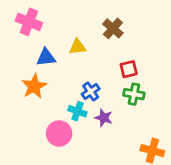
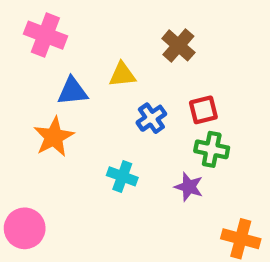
blue cross: (91, 91) -> (151, 118), moved
purple star: (104, 118) -> (189, 187), moved
pink circle: (59, 134) -> (25, 228), moved

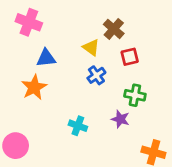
yellow triangle: (122, 75) -> (91, 47), moved, turned 42
red square: (203, 110) -> (130, 57), moved
cyan cross: (122, 176) -> (78, 126), moved

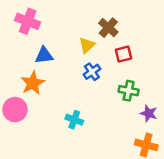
yellow triangle: (91, 47) -> (87, 45), turned 42
purple star: (120, 119) -> (149, 113), moved
pink circle: (16, 146) -> (15, 110), moved

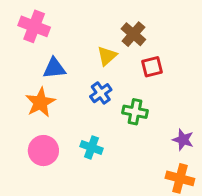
blue cross: (92, 72) -> (101, 93), moved
green cross: (129, 91) -> (135, 112), moved
pink circle: (15, 110) -> (43, 151), moved

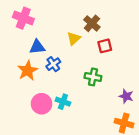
blue cross: (101, 93) -> (53, 64), moved
pink circle: (43, 151) -> (42, 104), moved

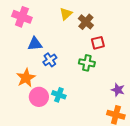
yellow triangle: (74, 38) -> (66, 14), moved
orange star: (28, 71) -> (26, 78), moved
green cross: (93, 77) -> (87, 63), moved

